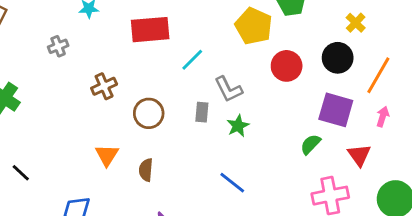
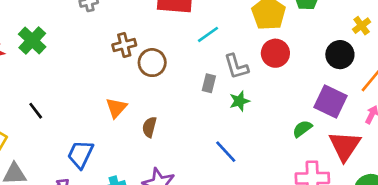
red circle: (287, 66) -> (275, 53), moved
brown circle: (149, 113) -> (152, 63), moved
red triangle: (359, 155) -> (345, 146), size x1.5

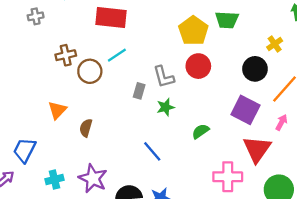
cyan line: (208, 34) -> (117, 55), moved
green semicircle: (302, 129) -> (201, 131), moved

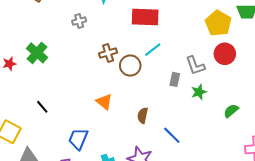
orange triangle: (57, 110) -> (104, 102), turned -30
brown semicircle: (86, 128) -> (143, 115), moved
blue line: (152, 151) -> (172, 135), moved

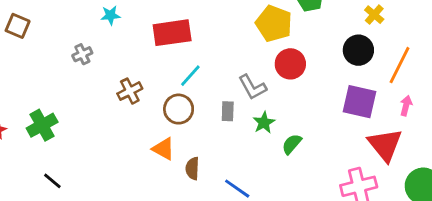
green cross: (37, 53) -> (42, 125), moved, turned 30
brown circle: (130, 66) -> (179, 109), moved
orange triangle: (104, 102) -> (163, 149), moved
green semicircle: (231, 111) -> (292, 144), moved

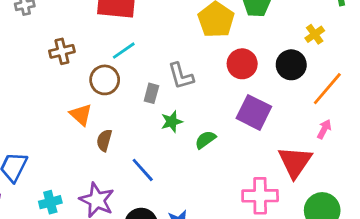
red circle: (290, 64) -> (242, 64), moved
purple square: (359, 102) -> (254, 112), moved
green star: (264, 123) -> (172, 122), moved

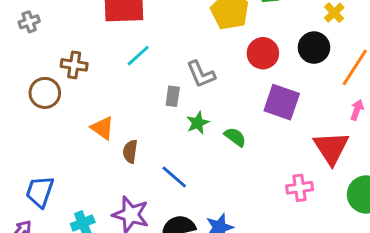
brown cross: (62, 51) -> (74, 65), turned 30
brown circle: (105, 80) -> (45, 93), moved
green semicircle: (205, 140) -> (235, 137), turned 80
pink cross: (260, 196) -> (300, 188), size x0.7

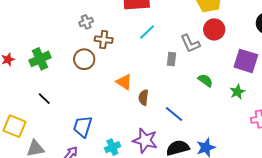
gray cross: (29, 22) -> (86, 22), moved
red circle: (263, 53) -> (214, 29), moved
green star: (198, 123) -> (237, 92), moved
green semicircle: (235, 137) -> (205, 80), moved

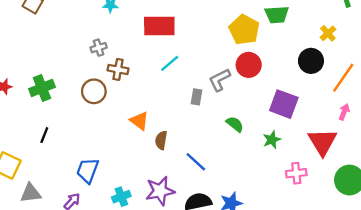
gray L-shape: (190, 43) -> (220, 80), turned 85
black line: (44, 99) -> (44, 135), turned 64
purple star: (145, 141) -> (160, 191), turned -30

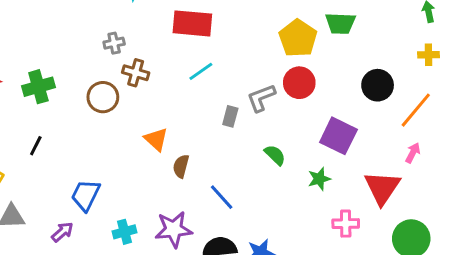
yellow cross: (328, 33) -> (429, 55), moved, turned 35

